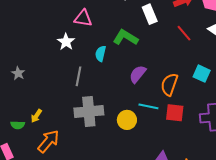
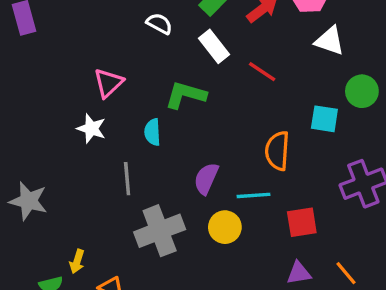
pink triangle: (83, 18) -> (108, 83), turned -36
red line: (184, 33) -> (262, 72), moved
gray star: (18, 73) -> (28, 201), size x1.6
purple semicircle: (138, 74) -> (206, 179), moved
red square: (175, 113) -> (302, 222), moved

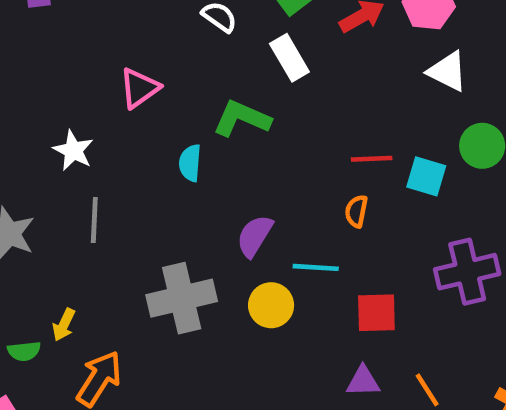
red line: (262, 72) -> (372, 159), moved, turned -44
white star: (91, 129) -> (73, 150), moved
orange semicircle: (277, 151) -> (356, 211), size x0.6
gray line: (127, 179) -> (94, 220), moved

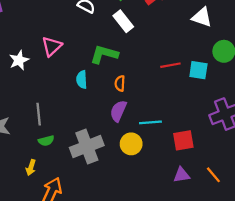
white star: (73, 150) -> (19, 60), moved, turned 30
orange semicircle: (356, 211) -> (120, 83), moved
green semicircle: (24, 351) -> (46, 141), moved

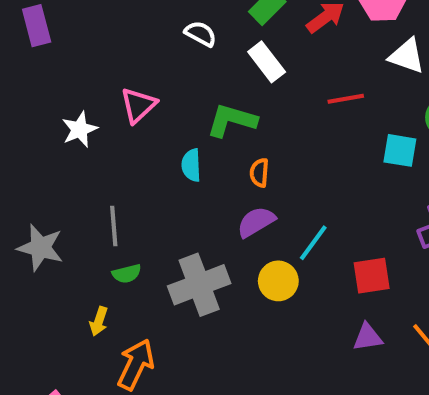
red line: (170, 65) -> (346, 99), moved
purple semicircle: (118, 111) -> (256, 222), turned 35
cyan line: (150, 122) -> (313, 243), turned -50

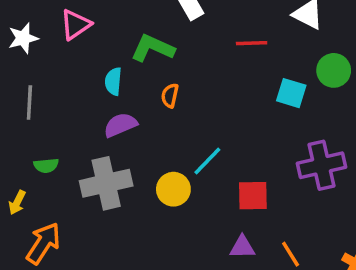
purple semicircle: (256, 222) -> (120, 125), moved
gray line: (114, 226) -> (29, 103), moved

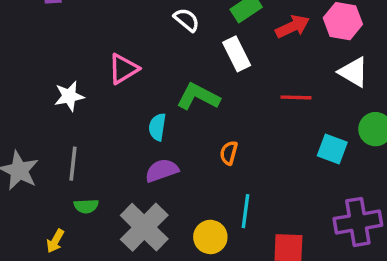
white star: (23, 38) -> (69, 96), moved
orange semicircle: (170, 96) -> (229, 153), moved
gray line: (29, 103) -> (73, 164), moved
cyan line: (207, 161) -> (246, 211), turned -40
gray cross: (106, 183) -> (144, 227), turned -36

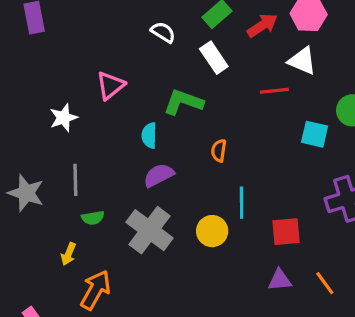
white triangle: (353, 72) -> (302, 61), moved

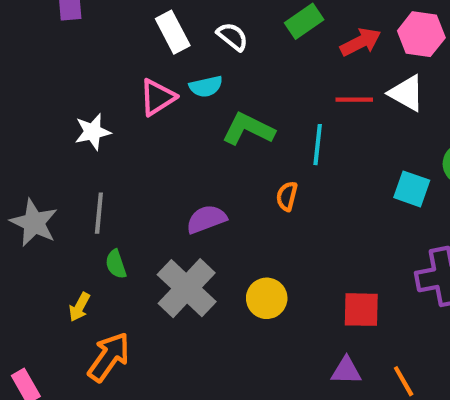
white rectangle: (214, 58) -> (173, 32), moved
red line: (274, 91) -> (354, 100), moved
cyan semicircle: (149, 135) -> (206, 86), moved, turned -110
cyan line: (242, 203) -> (318, 145), moved
green semicircle: (93, 218) -> (116, 264), turned 75

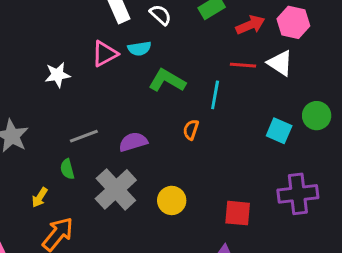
gray line: (99, 213) -> (84, 136), moved, turned 60

